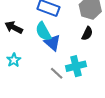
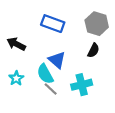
cyan semicircle: (43, 31) -> (45, 74), moved
gray line: (57, 73) -> (51, 89), moved

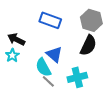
black semicircle: (93, 50) -> (88, 45), size x1.5
cyan star: (16, 78) -> (12, 55), moved

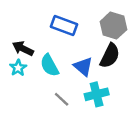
blue triangle: (54, 54) -> (83, 67), moved
cyan semicircle: (43, 67) -> (49, 65), moved

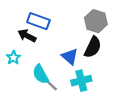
blue rectangle: (64, 26) -> (38, 21), moved
black arrow: (23, 48) -> (27, 36), moved
cyan semicircle: (49, 65) -> (41, 74), moved

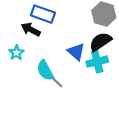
black semicircle: (93, 47) -> (100, 42), turned -150
cyan cross: (81, 81) -> (97, 62), moved

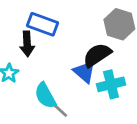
black arrow: (31, 29) -> (27, 44), turned -120
black semicircle: (100, 42) -> (97, 55), moved

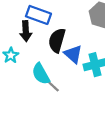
black semicircle: (97, 55) -> (57, 40), moved, turned -40

